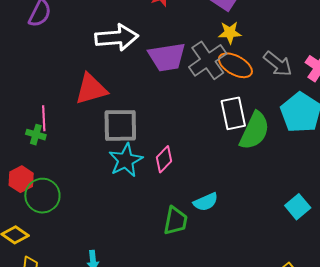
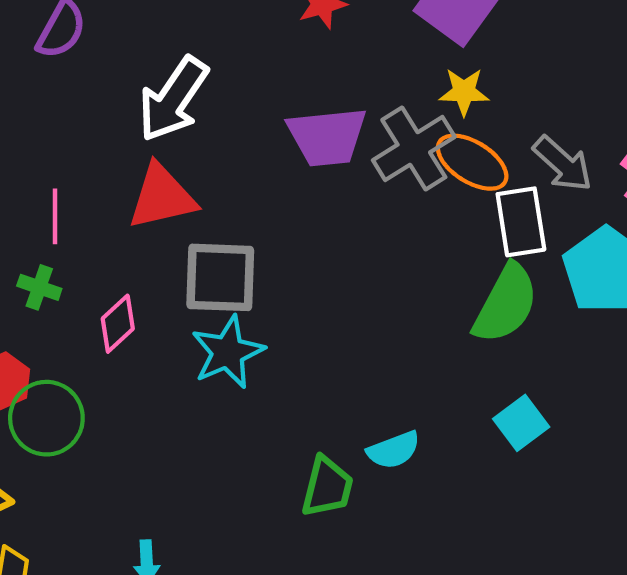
white arrow: (117, 38) -> (173, 99), moved, turned 126
white rectangle: (233, 113) -> (521, 222), moved
pink line: (44, 118) -> (55, 216), moved
pink diamond: (164, 159) -> (118, 324), moved
cyan square: (298, 207) -> (521, 423), moved

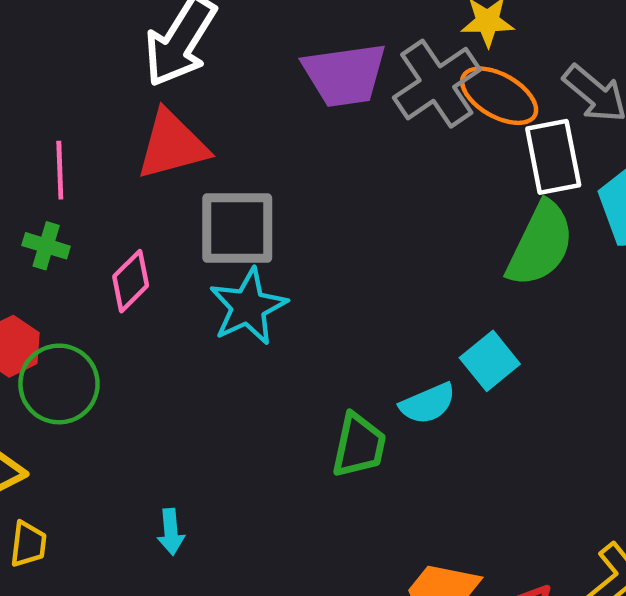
cyan square: (521, 423) -> (490, 361), moved

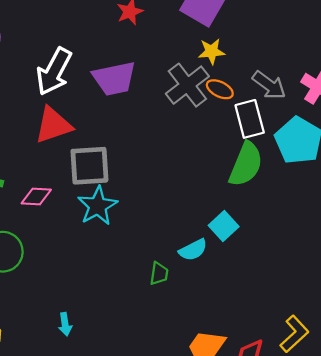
purple trapezoid: (345, 75) -> (114, 78), moved
orange ellipse: (499, 96) -> (220, 89), size x0.7
pink diamond: (131, 281) -> (36, 196), turned 52
green trapezoid: (359, 445) -> (159, 274), size x0.7

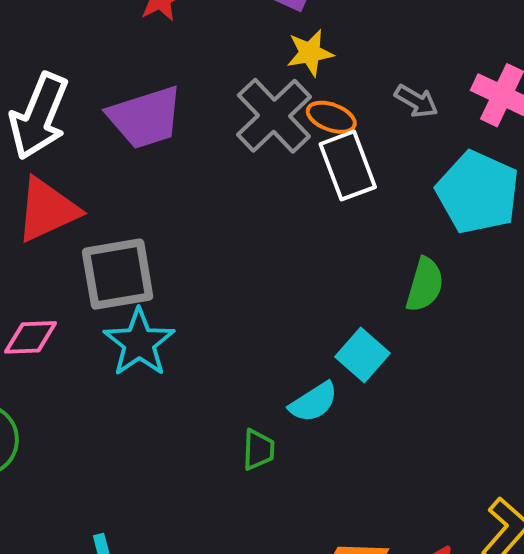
gray arrow: (269, 85) -> (416, 101), size x0.7
white rectangle: (250, 119) -> (348, 166), moved
green semicircle: (246, 164) -> (425, 285), moved, size x0.7

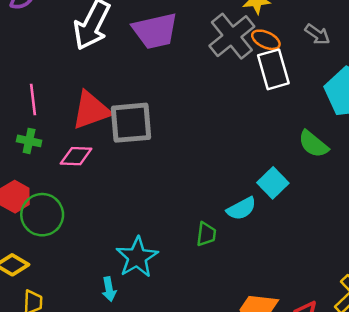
red triangle: (47, 210) -> (91, 110), moved
green semicircle: (425, 285) -> (313, 144), turned 108
cyan star: (139, 343) -> (137, 257), moved

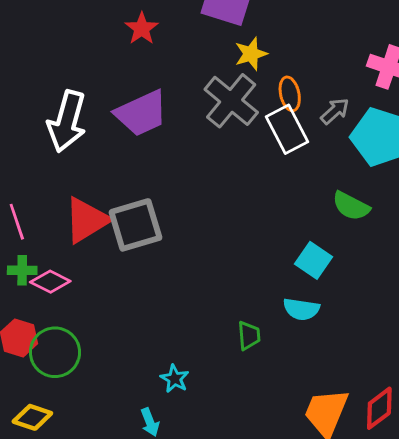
gray arrow: (317, 34) -> (335, 111), moved, turned -65
orange ellipse: (266, 40) -> (290, 94), moved, turned 64
pink diamond: (76, 156) -> (50, 282), moved, turned 36
cyan semicircle: (241, 209) -> (301, 309), moved, turned 48
cyan star: (137, 257) -> (175, 379), size x0.6

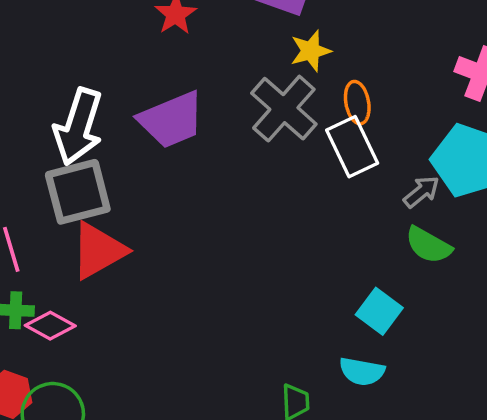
gray arrow: (335, 111) -> (421, 192), moved
gray square: (135, 225) -> (78, 192), moved

